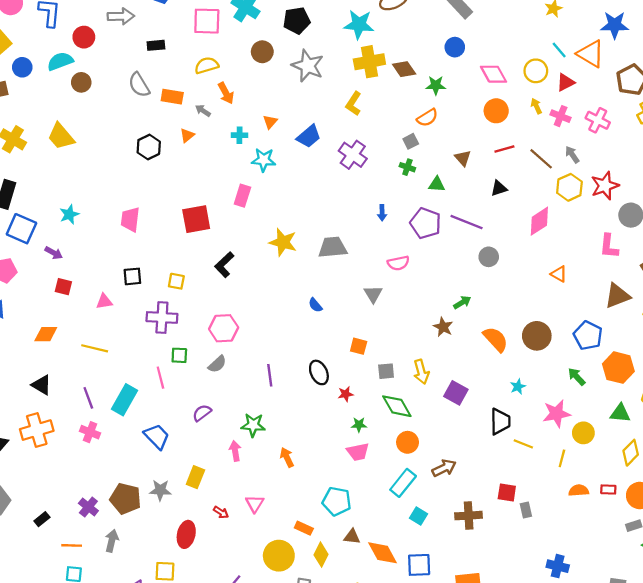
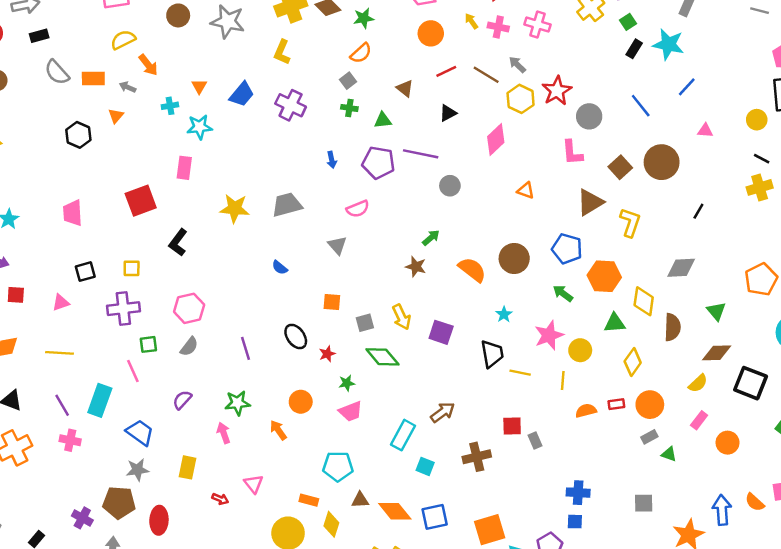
black rectangle: (156, 45) -> (39, 36), moved
orange circle: (408, 442) -> (301, 402), moved
gray star: (160, 490) -> (137, 470), moved
red ellipse: (186, 534) -> (159, 520), moved

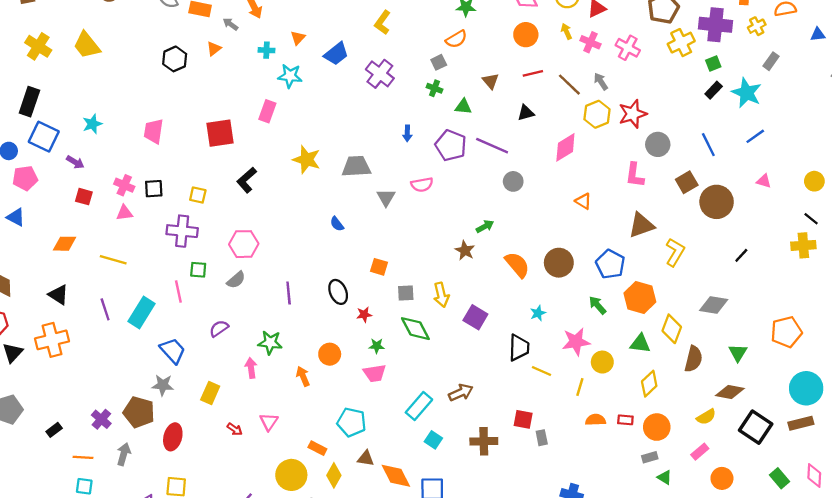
brown square: (620, 167) -> (687, 182), moved
gray triangle: (337, 245) -> (386, 198), moved
pink cross: (70, 440) -> (124, 185), moved

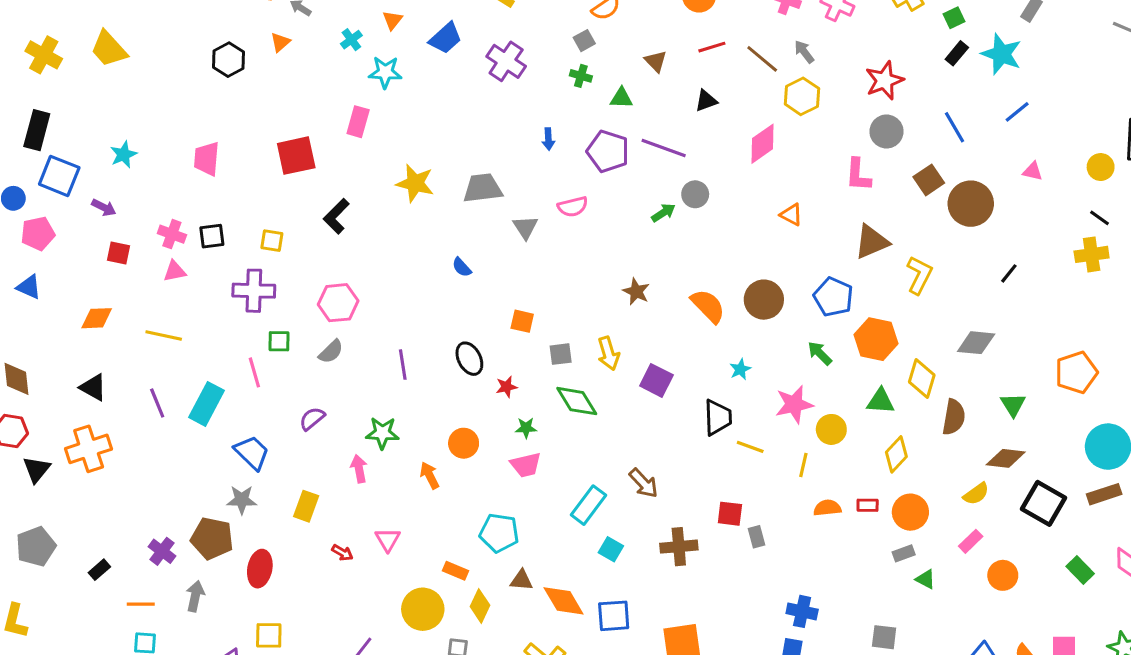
cyan cross: (267, 50) -> (351, 40), turned -35
red star: (633, 114) -> (884, 81), moved
green arrow: (485, 226) -> (663, 213), moved
brown arrow: (461, 393) -> (644, 483), turned 75

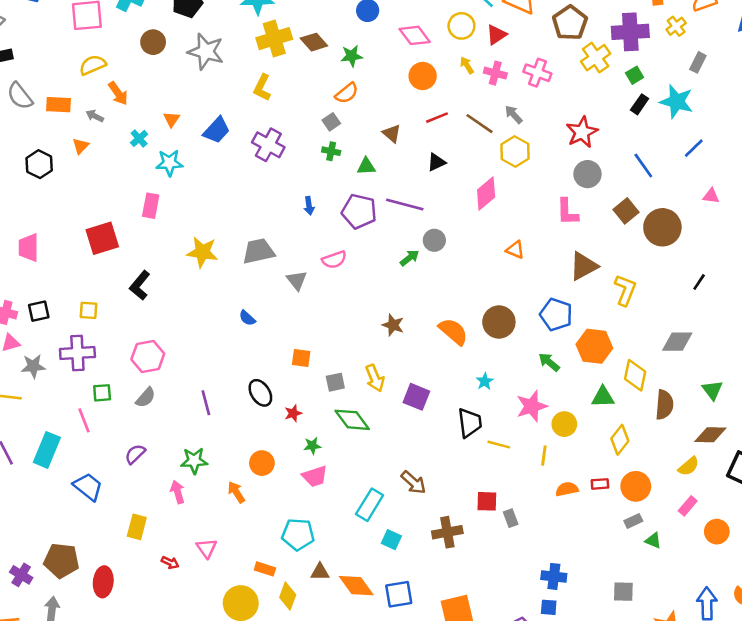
gray star: (242, 500) -> (33, 366), moved

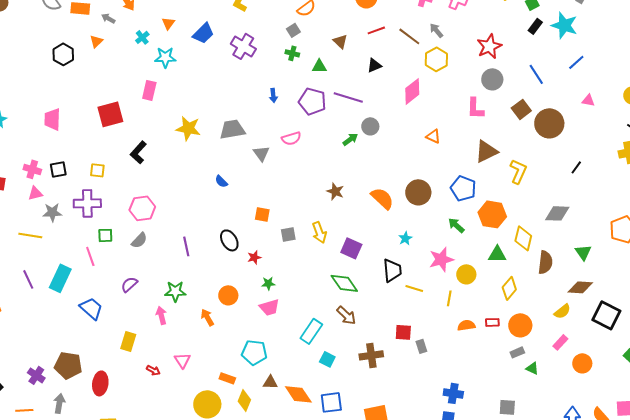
green diamond: (352, 420) -> (344, 283), moved

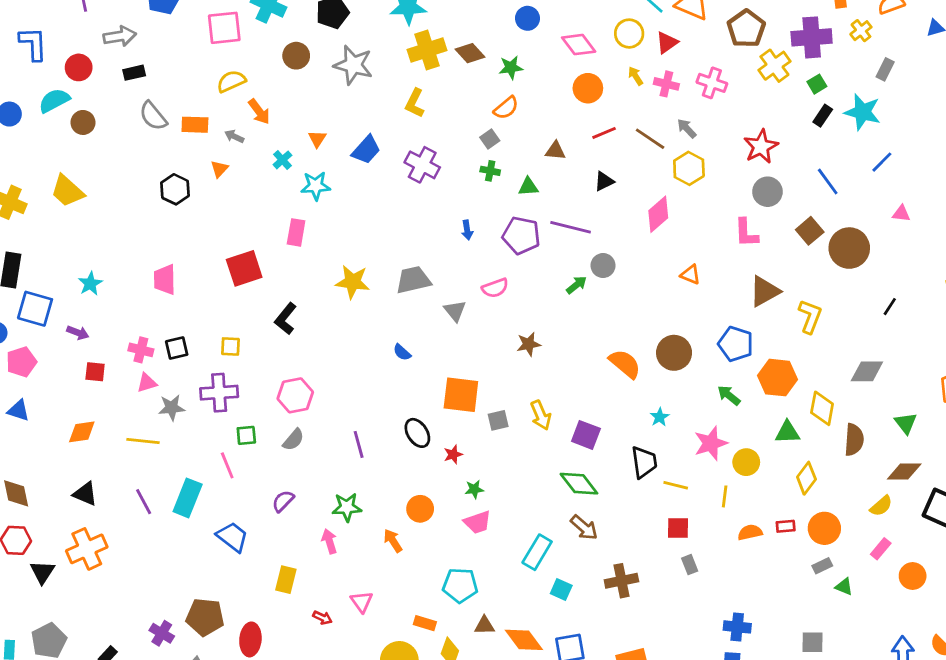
brown triangle: (340, 41) -> (555, 151), turned -35
brown star: (335, 191) -> (529, 344), moved, turned -30
orange square: (262, 214) -> (461, 395), size x1.8
red square: (403, 332) -> (678, 528), moved

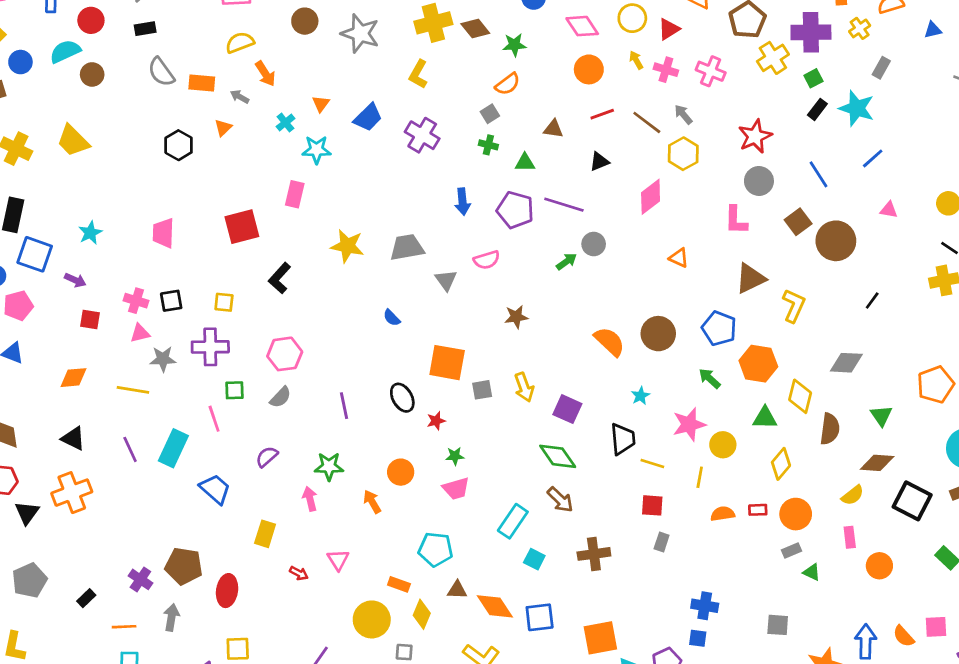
blue arrow: (467, 230) -> (462, 202), size x1.4
pink rectangle: (881, 549) -> (850, 537), turned -50
gray rectangle: (690, 565) -> (662, 542), turned 36

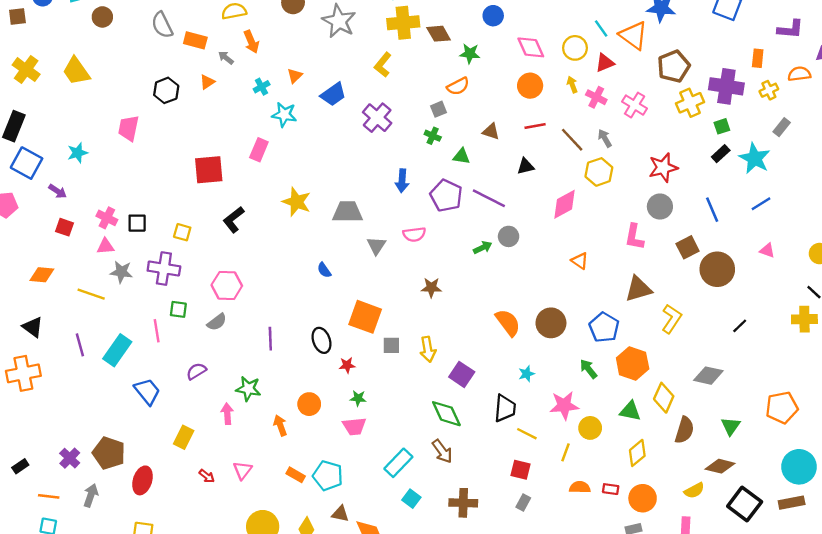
pink trapezoid: (163, 233) -> (128, 128), moved
orange rectangle: (399, 584) -> (296, 475), moved

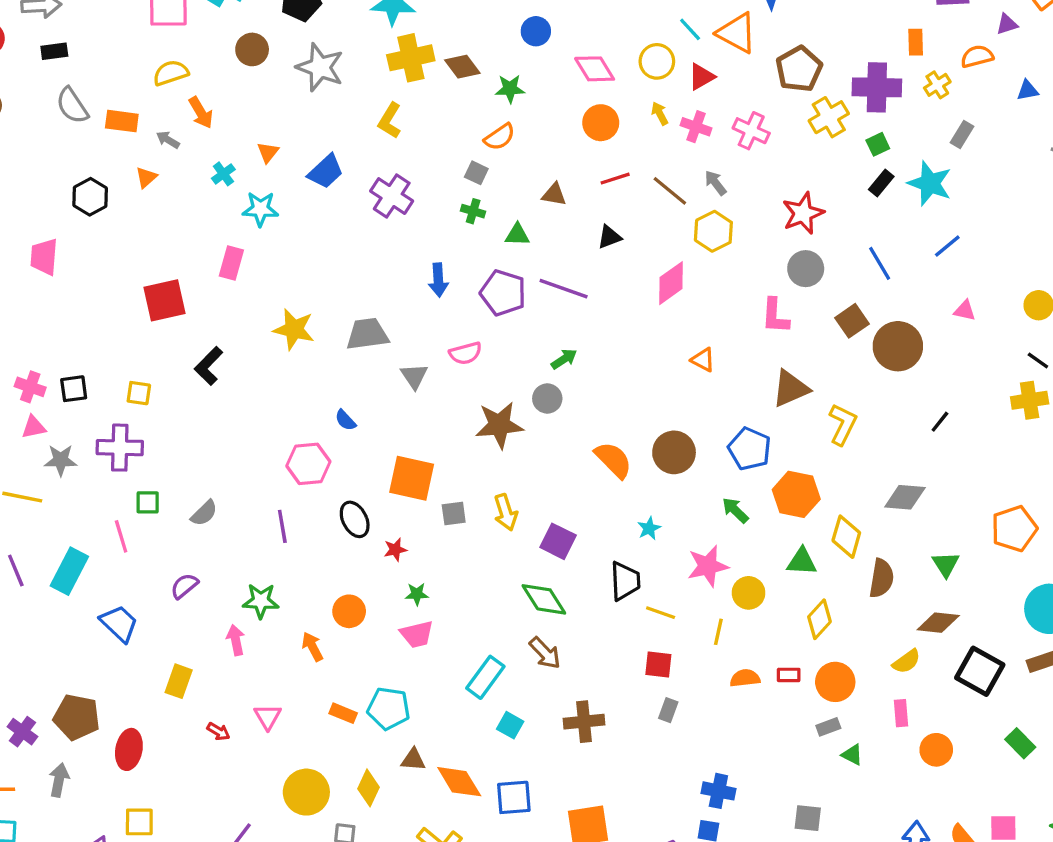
gray square: (439, 109) -> (476, 173), turned -35
gray circle: (509, 236) -> (547, 399), moved
pink hexagon: (227, 285) -> (308, 464), moved
brown star: (431, 288) -> (499, 425), size x1.6

